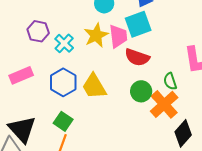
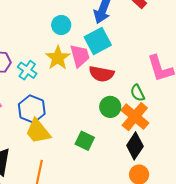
yellow trapezoid: (94, 86) -> (38, 131), moved
green square: (63, 121) -> (85, 141), moved
black diamond: (183, 133) -> (135, 146), moved

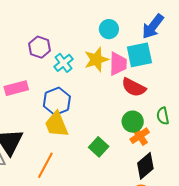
orange cross: (135, 117) -> (140, 136), moved, size x0.7

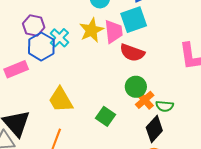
blue hexagon: (57, 101) -> (41, 47), moved
green semicircle: (163, 116) -> (165, 106), moved, turned -66

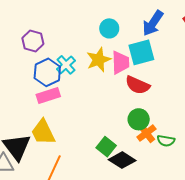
purple hexagon: (34, 25) -> (33, 41), moved
pink rectangle: (16, 69) -> (48, 96), moved
yellow trapezoid: (61, 100) -> (43, 132), moved
black diamond: (154, 129) -> (122, 160), moved, turned 76

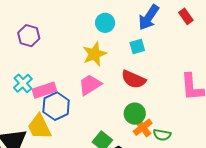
cyan square: (141, 52) -> (137, 47), size x0.6
pink trapezoid: (120, 63) -> (90, 85), moved, turned -120
cyan cross: (66, 65) -> (23, 83), moved
blue hexagon: (47, 72) -> (56, 106), moved

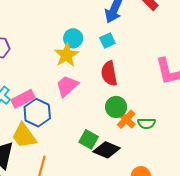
cyan circle: (105, 23) -> (73, 38), moved
red semicircle: (134, 79) -> (109, 73), turned 65

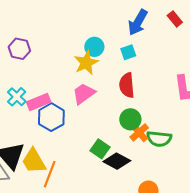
green semicircle: (146, 123) -> (159, 139), size x1.4
yellow trapezoid: (24, 136) -> (34, 161), moved

